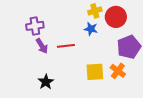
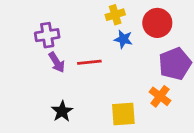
yellow cross: (95, 11) -> (115, 15), moved
yellow square: (95, 72) -> (123, 114), moved

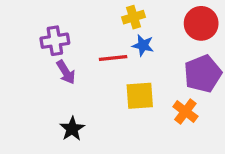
red circle: (157, 23) -> (201, 23), moved
red line: (89, 62) -> (113, 58), moved
yellow square: (123, 114) -> (140, 96), moved

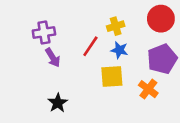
yellow cross: (134, 17) -> (116, 26), moved
blue star: (143, 45) -> (119, 50), moved
red line: (113, 58) -> (90, 46), turned -50

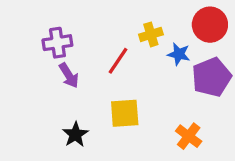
blue star: (119, 50) -> (179, 54), moved
yellow square: (112, 76) -> (125, 113), moved
orange cross: (148, 89) -> (189, 136), moved

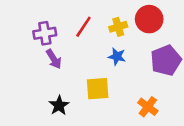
red circle: (210, 25) -> (149, 19), moved
blue star: (179, 54) -> (117, 56), moved
red line: (118, 61) -> (83, 27), moved

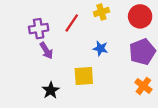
red circle: (149, 19) -> (140, 16), moved
yellow cross: (118, 27) -> (101, 12), moved
orange cross: (148, 107) -> (143, 86), moved

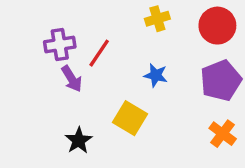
red line: (72, 23) -> (99, 53), moved
yellow square: (84, 76) -> (130, 118), turned 35

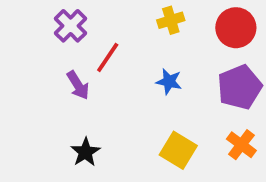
purple cross: (60, 44) -> (71, 26), moved, turned -36
yellow square: (130, 118) -> (178, 150), moved

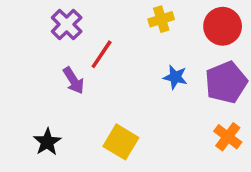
blue star: (169, 82) -> (175, 77), moved
yellow square: (178, 150) -> (121, 142), moved
black star: (85, 152) -> (47, 142), moved

